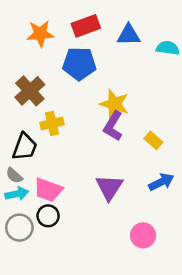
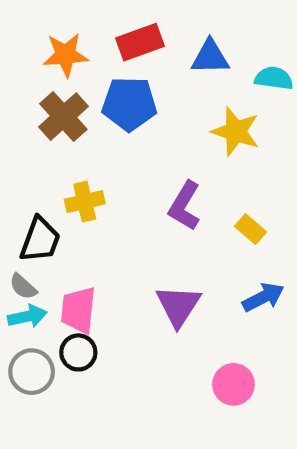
brown cross: (30, 91) -> (63, 117), moved
yellow star: (114, 104) -> (236, 131), moved
pink trapezoid: (48, 190) -> (78, 310), turned 76

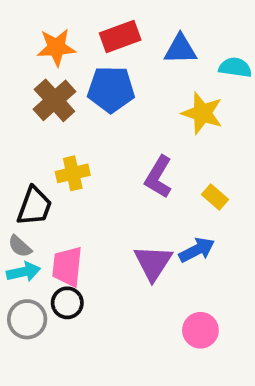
blue arrow: (263, 297) -> (197, 250), moved

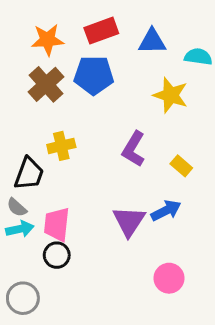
gray circle: (27, 319) -> (23, 298), moved

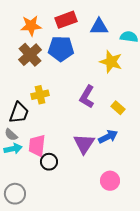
black circle: (57, 255) -> (49, 162), moved

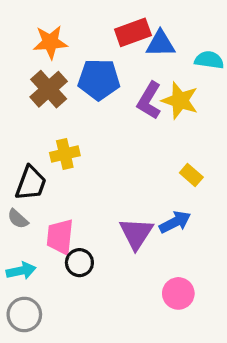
red rectangle: (66, 20) -> (133, 32), moved
purple L-shape: (87, 97) -> (149, 101), moved
cyan arrow: (13, 149) -> (21, 271), moved

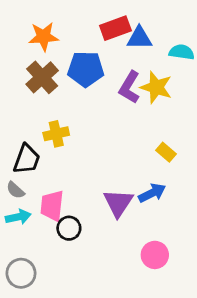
cyan arrow: (21, 271) -> (18, 217), moved

